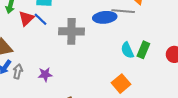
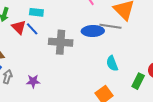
red triangle: (26, 18) -> (19, 27), turned -35
green rectangle: (143, 50) -> (138, 81), moved

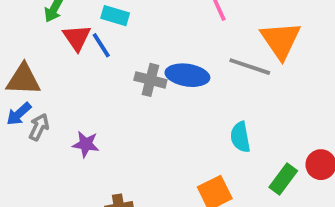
blue ellipse: (93, 31) -> (187, 75), moved
gray cross: (61, 42) -> (150, 80), size x0.7

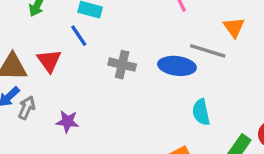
red triangle: (77, 38) -> (49, 61), moved
orange triangle: (281, 40) -> (234, 27), size x0.6
blue ellipse: (187, 75) -> (177, 66), moved

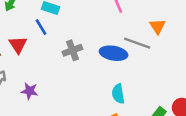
gray cross: (122, 65) -> (72, 50), turned -36
cyan semicircle: (201, 112) -> (118, 94), moved

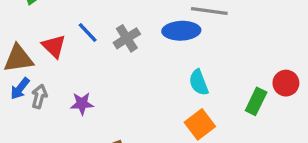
blue line: (41, 27) -> (88, 33), moved

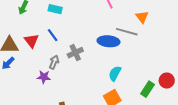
gray cross: (127, 38) -> (75, 53), moved
cyan semicircle: (199, 82) -> (115, 73), turned 42
gray arrow: (39, 96) -> (54, 62), moved

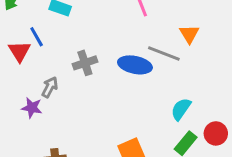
blue line: (53, 35) -> (37, 37), moved
gray cross: (75, 53) -> (85, 63), moved
cyan semicircle: (115, 73) -> (181, 109), moved

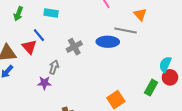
cyan semicircle: (181, 109) -> (165, 64), moved

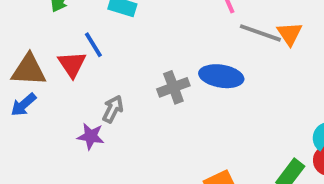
gray line: (126, 31) -> (260, 33), moved
gray cross: (74, 47) -> (173, 87), moved

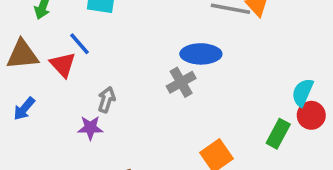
brown triangle: (29, 70) -> (22, 55), moved
gray cross: (173, 87) -> (181, 82), moved

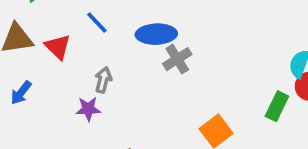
blue line: (79, 44) -> (97, 23), moved
blue ellipse: (201, 54) -> (156, 34), moved

